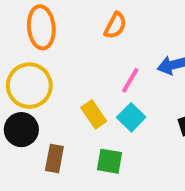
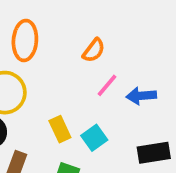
pink line: (130, 80) -> (107, 85), moved

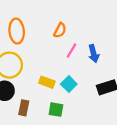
blue arrow: (141, 96) -> (94, 54), turned -90
yellow rectangle: (60, 129) -> (47, 82), turned -35

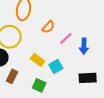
orange semicircle: (60, 30) -> (48, 27), moved

